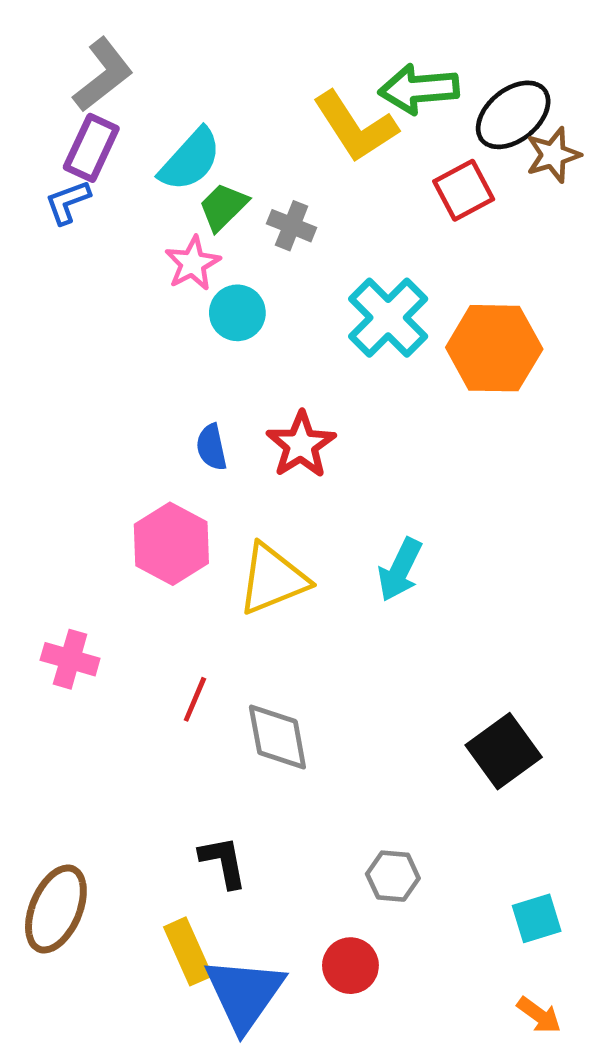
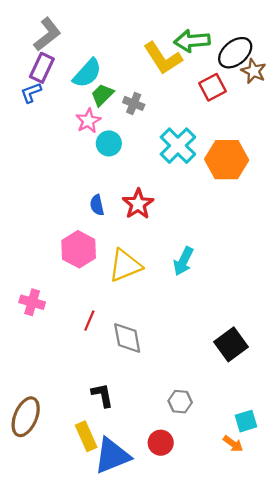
brown star: (553, 155) -> (254, 71), turned -30
blue triangle: (244, 994) -> (112, 456), turned 33
orange arrow: (539, 1015) -> (233, 444), moved

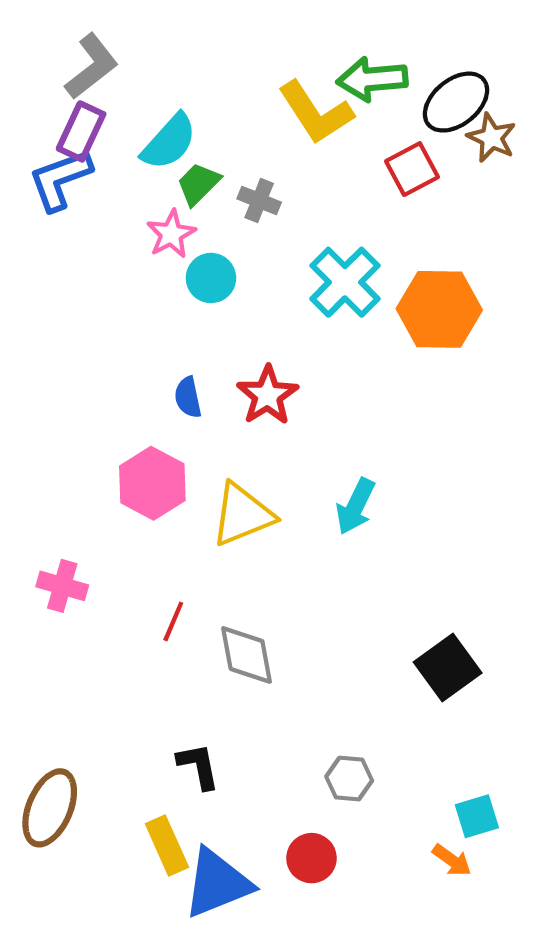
blue L-shape: (31, 93) -> (60, 180), size x1.6

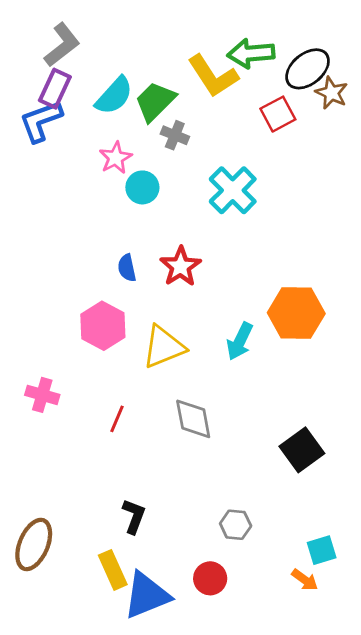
green trapezoid: (198, 184) -> (155, 101), moved, size x1.4
orange hexagon: (439, 309) -> (296, 313), moved
gray diamond: (247, 655) -> (193, 419), moved
black L-shape: (198, 766) -> (134, 516), turned 32

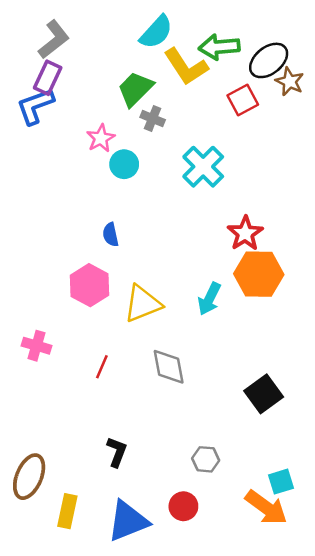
cyan semicircle: (114, 96) -> (156, 32), moved
red star: (180, 266) -> (245, 233), moved
yellow rectangle: (113, 570) -> (67, 511), moved, turned 36
orange arrow: (305, 580) -> (266, 507), size x1.8

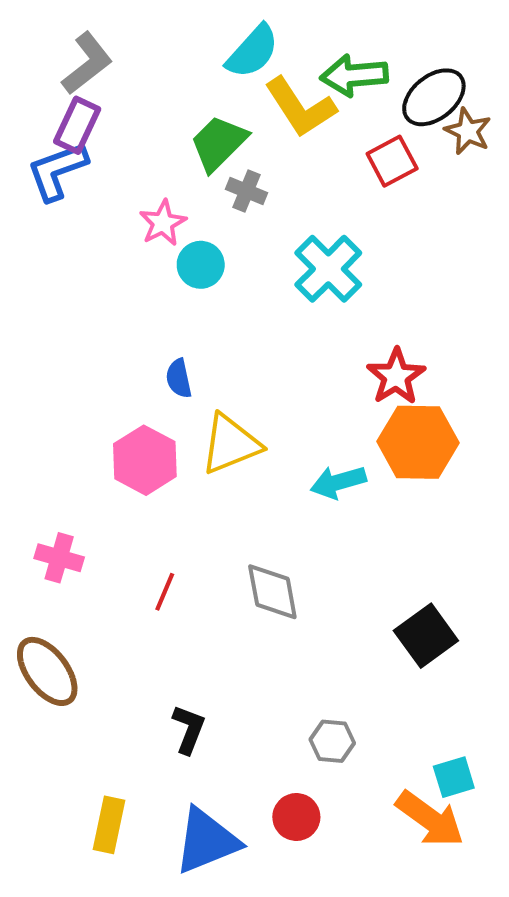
cyan arrow: (209, 299) -> (338, 482), turned 48
yellow triangle: (143, 304) -> (231, 444), moved
brown ellipse: (29, 477) -> (47, 671), moved, turned -60

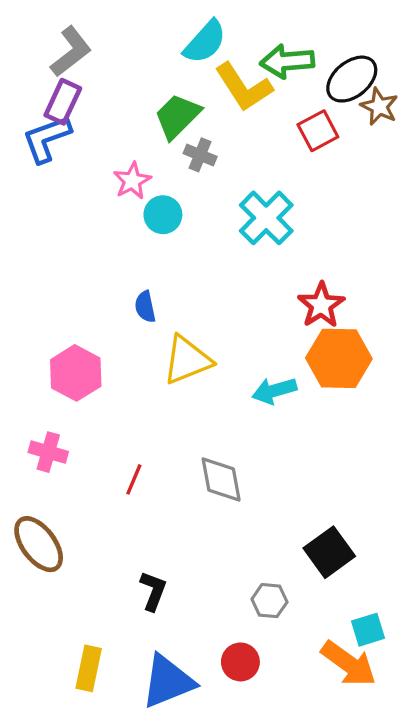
pink hexagon: (145, 460) -> (76, 373), moved
black square: (426, 636) -> (329, 552), moved

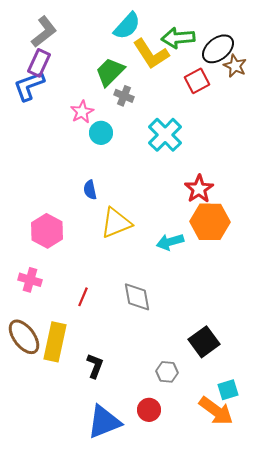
yellow rectangle: (89, 668) -> (55, 342), moved, size x1.4

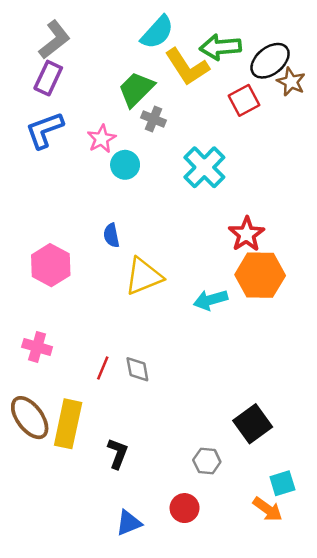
blue L-shape: (29, 86) -> (45, 130), moved
pink hexagon: (47, 231) -> (51, 265), moved
gray diamond: (137, 297) -> (137, 369), moved, size x0.7
orange arrow: (216, 411) -> (268, 509), size x0.7
blue triangle: (104, 422) -> (129, 523), size x0.6

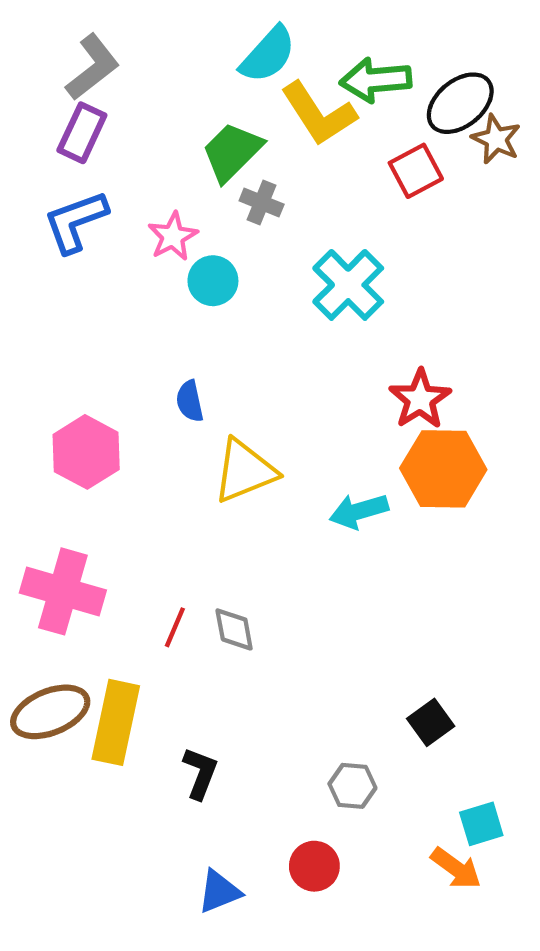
pink cross: (37, 347) -> (63, 591), size x1.6
brown ellipse: (30, 418) -> (50, 712), turned -75
black square: (253, 424) -> (431, 722), size x0.7

